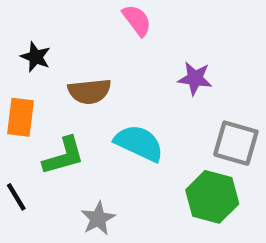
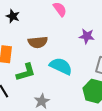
black star: (36, 57) -> (13, 16), moved

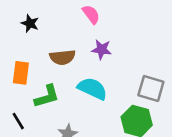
purple star: (87, 36) -> (102, 49), moved

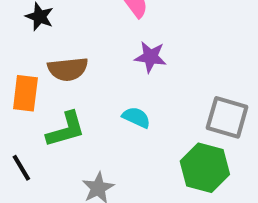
brown semicircle: (62, 57) -> (68, 69), moved
cyan semicircle: (92, 88) -> (136, 117), size x0.6

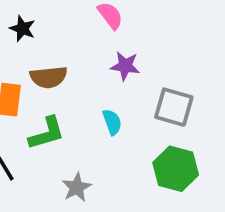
cyan semicircle: (136, 117) -> (112, 122), turned 45
gray square: (227, 117) -> (174, 107), moved

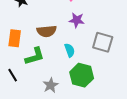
brown semicircle: (49, 77) -> (47, 31), moved
green hexagon: (176, 169) -> (82, 75), moved

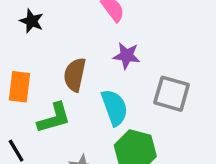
brown semicircle: (47, 31) -> (75, 75), turned 108
cyan semicircle: (70, 50) -> (115, 108), size x1.5

